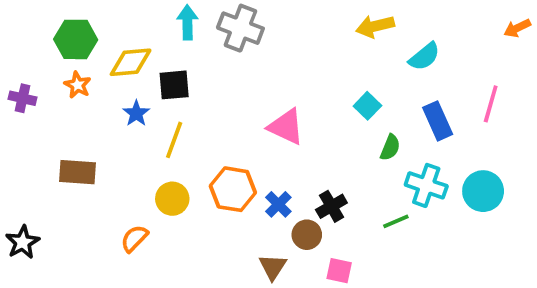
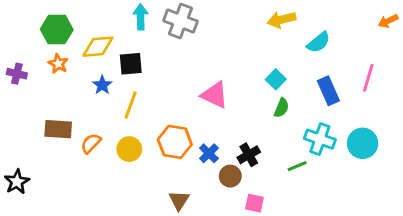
green semicircle: (390, 148) -> (281, 108), moved
orange semicircle: (134, 238) -> (91, 143), moved
brown triangle: (273, 267) -> (179, 200), moved

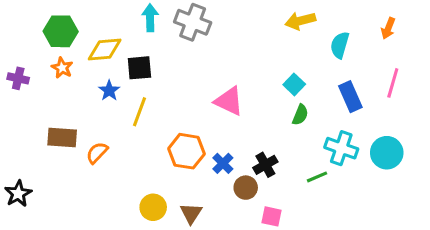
orange arrow: (388, 21) -> (388, 28), moved, turned -42
cyan semicircle: (318, 42) -> (340, 45), turned 145
yellow circle: (129, 149) -> (153, 207), moved

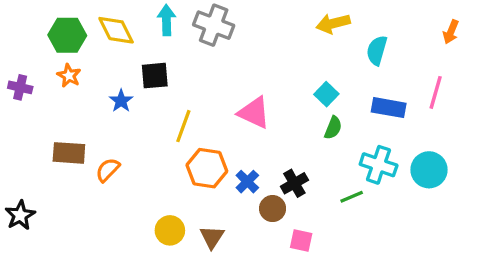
orange arrow: (388, 28) -> (451, 32), moved
yellow diamond: (105, 50) -> (116, 30), moved, turned 68
blue rectangle: (350, 97) -> (389, 108), turned -56
yellow line: (139, 112) -> (183, 126), moved

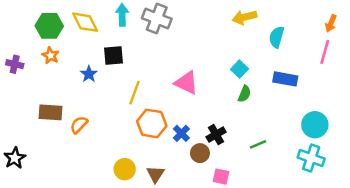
pink line: (436, 92) -> (325, 52), moved
cyan cross: (379, 165) -> (311, 158), moved

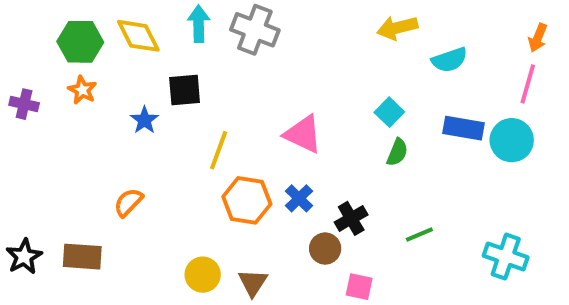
cyan semicircle: (277, 37) -> (449, 60), turned -125
brown rectangle: (51, 112) -> (82, 257), moved
cyan circle: (315, 125) -> (512, 140), moved
blue cross: (181, 133) -> (299, 198), moved

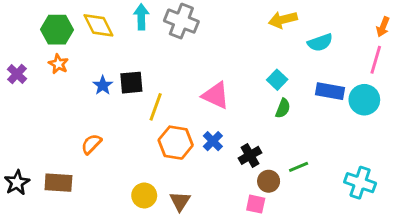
black square: (185, 90) -> (131, 83), moved
purple cross: (24, 104) -> (17, 74), turned 30
brown circle: (325, 249) -> (269, 181), moved

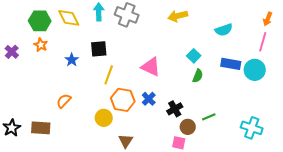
yellow arrow: (283, 20) -> (178, 16), moved
black square: (131, 83) -> (99, 49), moved
yellow circle: (144, 195) -> (104, 118), moved

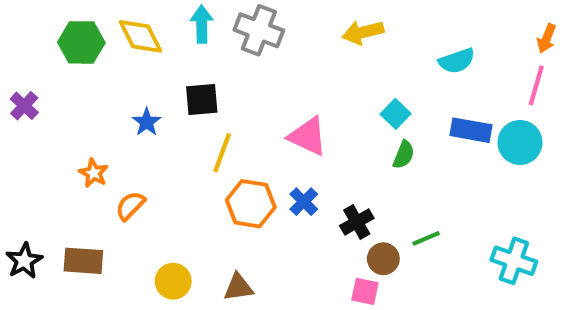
orange star: (41, 45) -> (94, 173), moved
yellow circle: (104, 118) -> (173, 281), moved
brown triangle: (126, 141) -> (238, 287), moved, turned 49

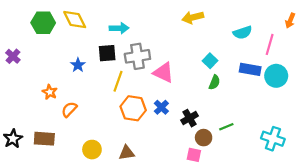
cyan arrow: (202, 24) -> (119, 28), moved, turned 90
gray cross: (259, 30) -> (137, 56), moved, turned -30
pink line: (536, 85) -> (270, 44), moved

